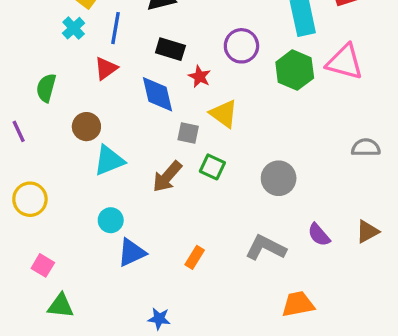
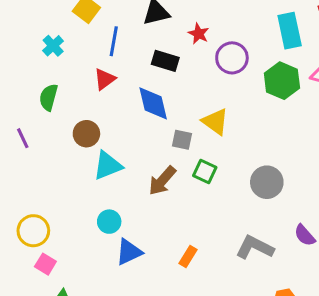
cyan cross: (74, 28) -> (53, 46), moved
red star: (199, 77) -> (199, 34), moved
yellow circle: (30, 199) -> (33, 231), moved

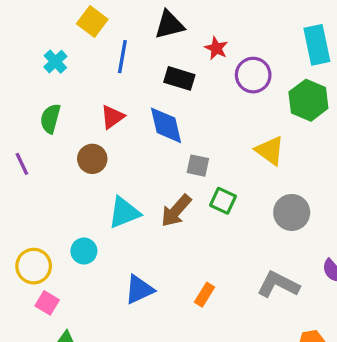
red triangle: (105, 79) -> (112, 117), moved
yellow triangle: (215, 122) -> (270, 150), moved
cyan triangle: (108, 166) -> (124, 212), moved
cyan circle: (109, 222) -> (84, 251), moved

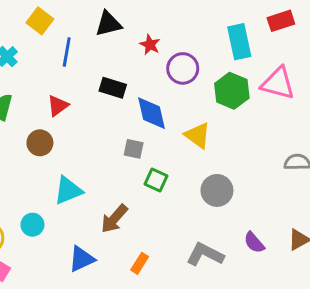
black rectangle: (179, 78) -> (113, 88), moved
blue diamond: (166, 125) -> (151, 113), moved
brown arrow: (176, 211) -> (114, 219), moved

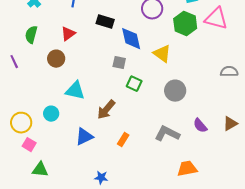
cyan triangle: (68, 190) -> (75, 91), turned 35

